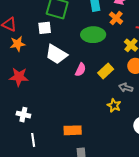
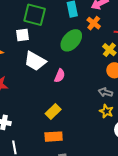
green ellipse: (93, 35) -> (71, 40), turned -45
yellow rectangle: (106, 71) -> (53, 111), moved
yellow star: (114, 105) -> (106, 111), moved

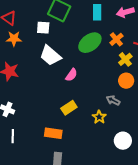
orange cross: (94, 23) -> (116, 39), moved
yellow rectangle: (53, 111) -> (69, 108), moved
yellow star: (106, 111) -> (99, 117), moved

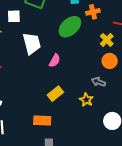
white square: (43, 28) -> (14, 16), moved
orange cross: (116, 39) -> (93, 12), moved, turned 32
white trapezoid: (50, 56) -> (32, 43), turned -140

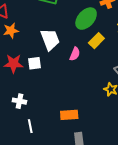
white square: (14, 16) -> (35, 63), moved
yellow rectangle: (55, 94) -> (96, 41), moved

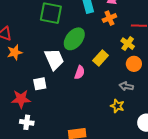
green ellipse: (86, 19) -> (74, 39), moved
red star: (13, 64) -> (21, 99), moved

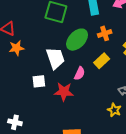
orange cross: (109, 18) -> (105, 33), moved
red star: (21, 99) -> (64, 92), moved
white cross: (27, 122) -> (15, 122), moved

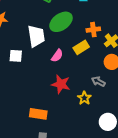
orange cross: (105, 33) -> (93, 30), moved
red star: (64, 92) -> (61, 84), moved

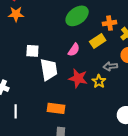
white trapezoid: (36, 36) -> (49, 69), moved
gray arrow: (98, 82) -> (110, 66), moved, turned -32
yellow star: (84, 98) -> (99, 81), moved

